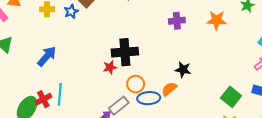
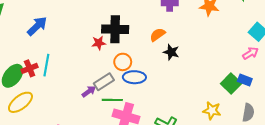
orange semicircle: (169, 89) -> (158, 35), moved
green square: (231, 97) -> (231, 83), moved

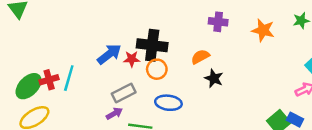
blue arrow: (37, 26) -> (109, 54), moved
orange circle: (123, 62) -> (157, 69), moved
gray rectangle: (104, 82) -> (124, 93), moved

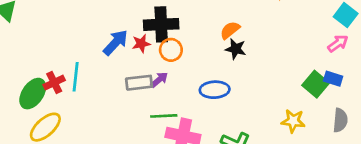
orange semicircle: (200, 57) -> (230, 30), moved
gray rectangle: (124, 93) -> (139, 83), turned 30
blue ellipse: (168, 103) -> (215, 90), moved
purple arrow: (114, 113) -> (159, 80), moved

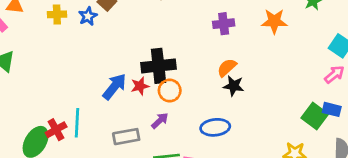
gray rectangle: (139, 83) -> (126, 137), moved

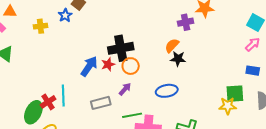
yellow cross: (57, 14) -> (40, 26), moved
purple cross: (224, 24) -> (186, 22), moved
green square: (315, 116) -> (235, 94), moved, turned -36

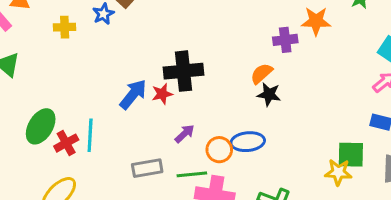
orange circle: (131, 66) -> (219, 150), moved
gray rectangle: (101, 103) -> (147, 168), moved
green ellipse: (33, 112) -> (41, 126), moved

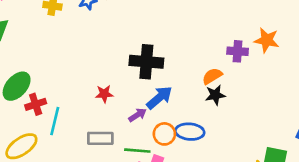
blue arrow: (133, 94) -> (159, 98), moved
red star: (162, 94) -> (104, 94), moved
black star: (269, 94) -> (215, 95), turned -30
cyan line: (90, 135) -> (55, 121), moved

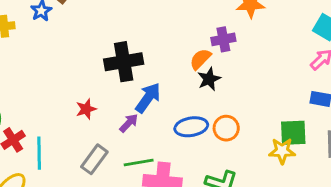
purple cross: (238, 51) -> (223, 39), moved
orange circle: (164, 134) -> (226, 128), moved
gray rectangle: (100, 138) -> (94, 159), turned -40

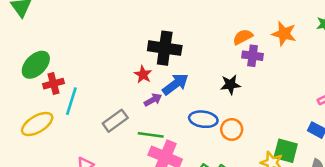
orange semicircle: (200, 59) -> (243, 37), moved
red star: (86, 109) -> (143, 74), moved, turned 30

